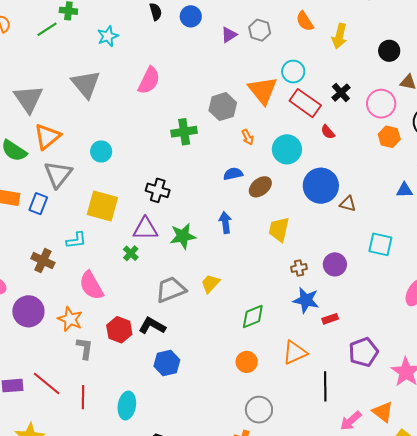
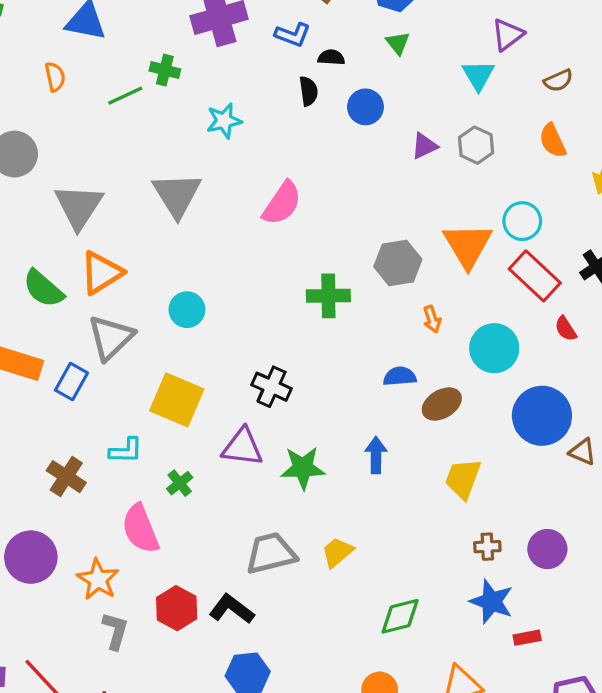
green cross: (131, 253) -> (180, 483), moved

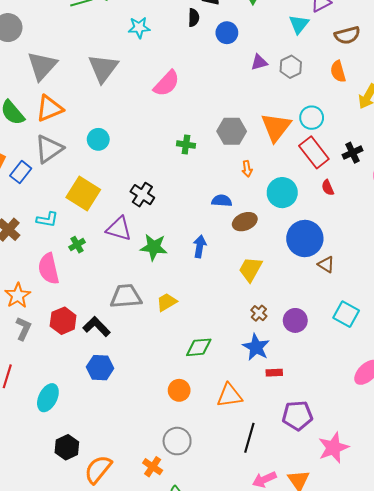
brown semicircle: (558, 81) -> (347, 35), size x1.4
green cross: (328, 296) -> (186, 145), size x0.7
brown cross: (487, 547) -> (259, 313), turned 35

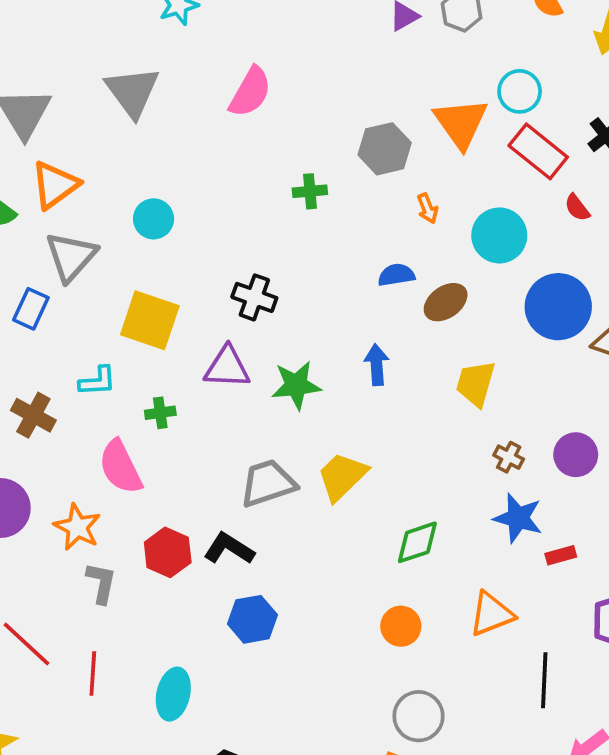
green cross: (77, 245) -> (160, 413), turned 35
yellow trapezoid: (167, 302) -> (342, 476), size x1.4

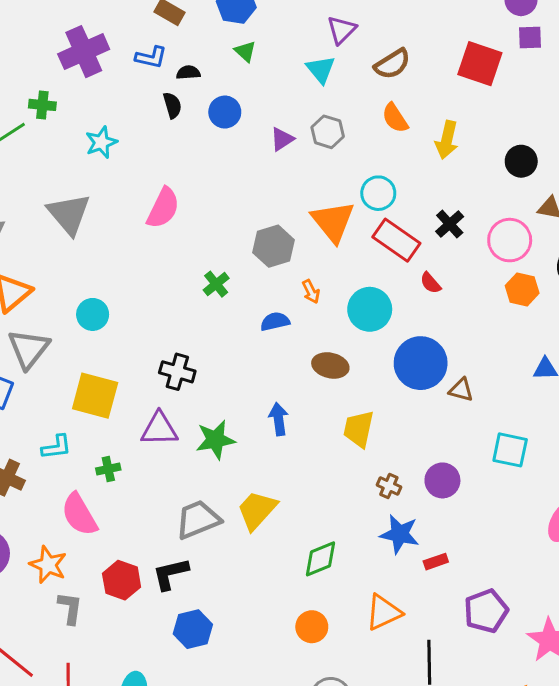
green cross: (310, 191) -> (216, 284), turned -30
blue semicircle: (396, 275) -> (275, 321), moved
brown ellipse: (446, 302) -> (330, 365), turned 52
black L-shape: (229, 549) -> (170, 574), turned -42

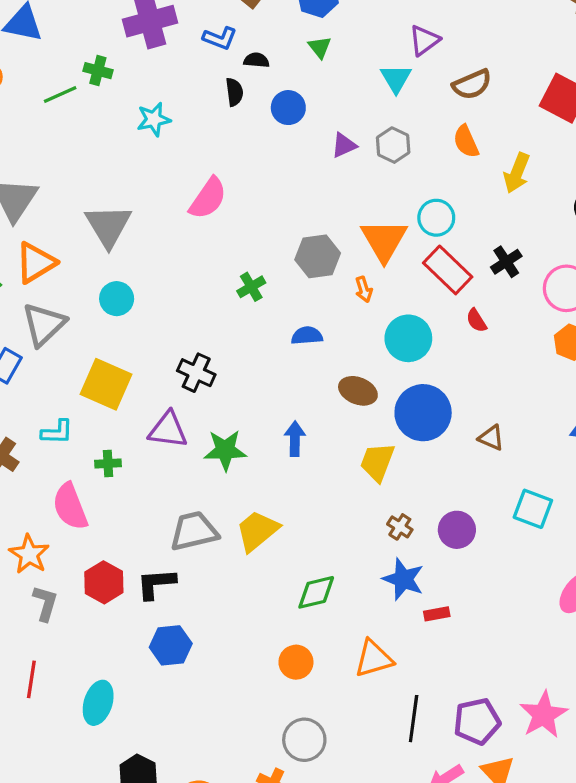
gray triangle: (69, 214) -> (108, 226), moved
orange arrow: (311, 292) -> (364, 289), moved
blue circle: (421, 363) -> (423, 413), moved
purple pentagon: (486, 611) -> (477, 721), moved

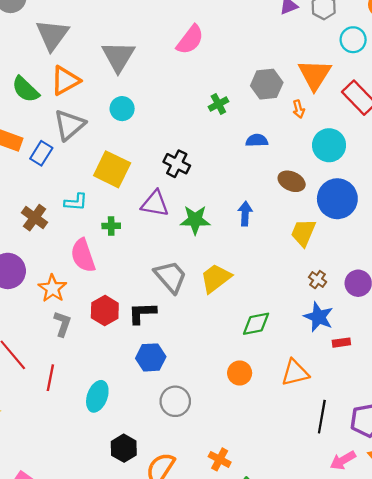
cyan circle: (436, 218) -> (353, 40), moved
gray trapezoid: (194, 531) -> (171, 277), turned 60
gray circle: (304, 740) -> (175, 401), moved

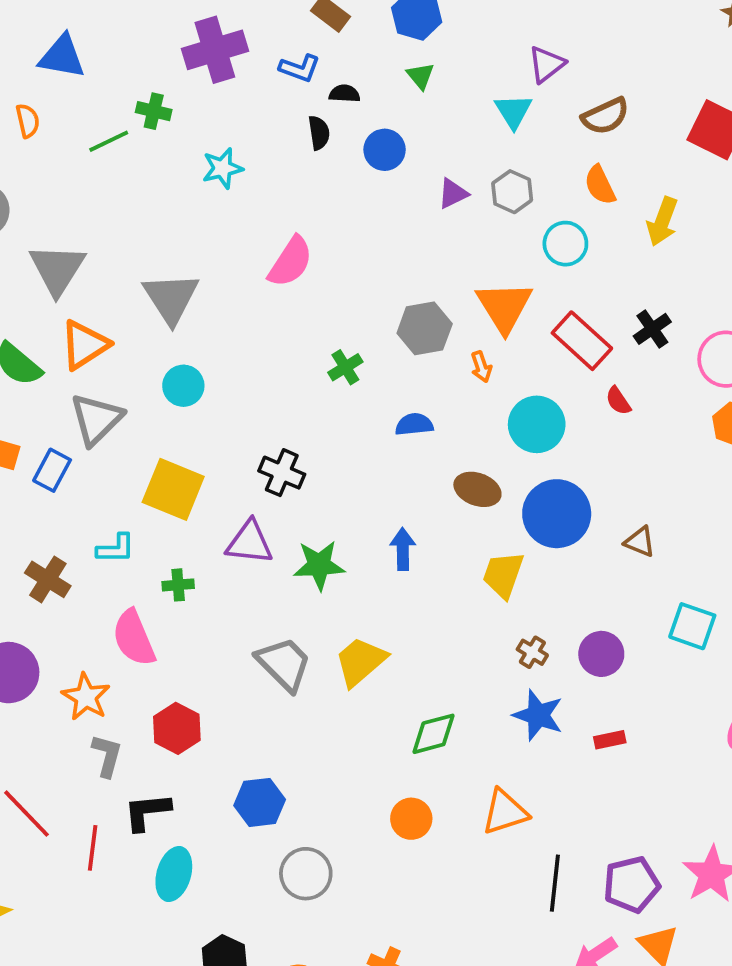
black L-shape: (142, 313) -> (147, 812), moved
red rectangle: (341, 343) -> (610, 740), moved

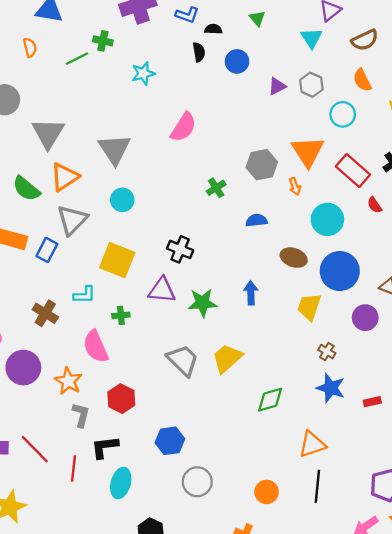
purple circle: (601, 654) -> (365, 318), moved
orange circle: (411, 819) -> (267, 492), moved
black line: (555, 883) -> (317, 486), moved

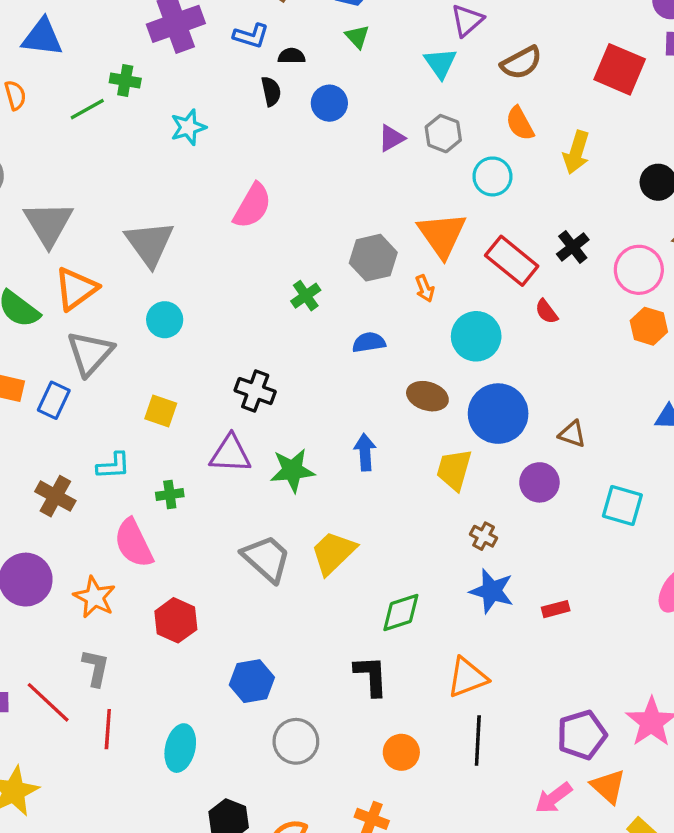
yellow square: (117, 260) -> (161, 411), size x0.6
gray L-shape: (81, 415) -> (96, 668), moved
black L-shape: (105, 447) -> (371, 676), moved, turned 96

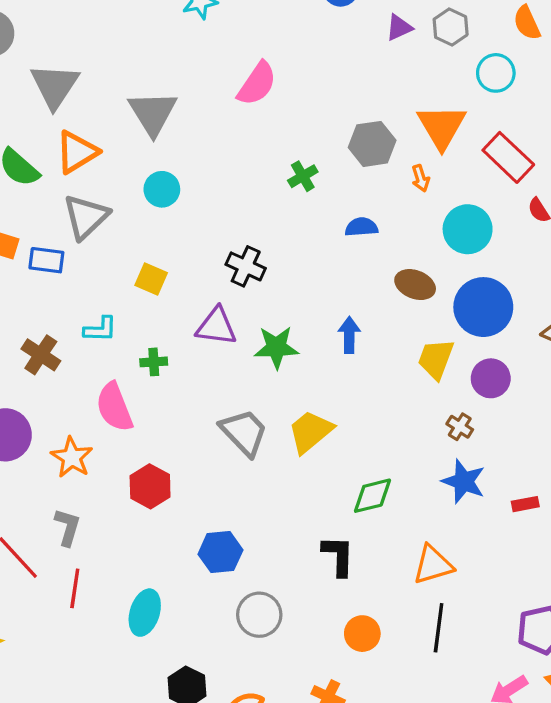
blue rectangle: (54, 400) -> (46, 260), turned 68
purple circle: (539, 482) -> (491, 378), moved

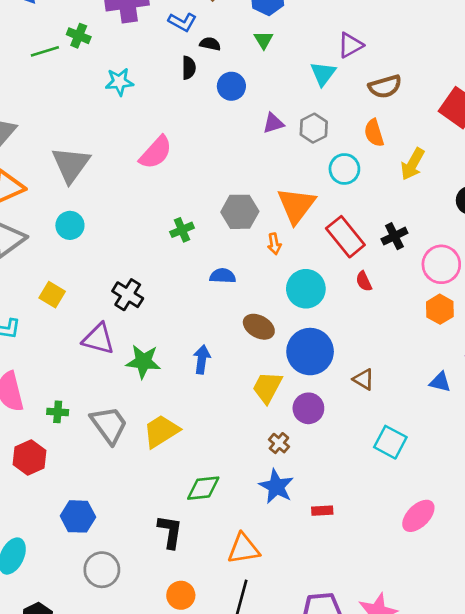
green cross: (154, 362) -> (58, 412), moved

